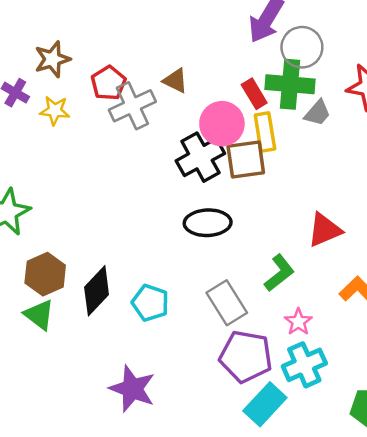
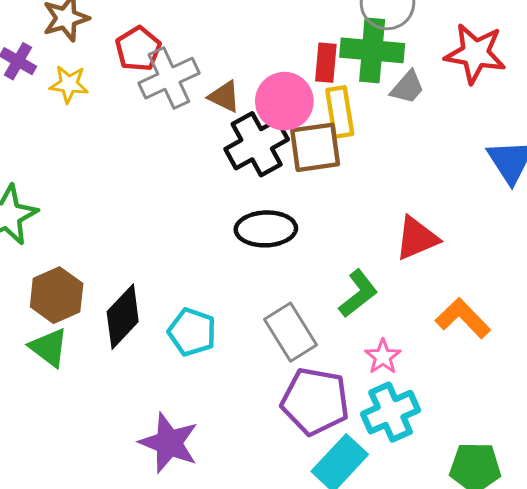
brown triangle: (175, 81) -> (224, 97), moved
red rectangle: (254, 94) -> (326, 63), turned 36

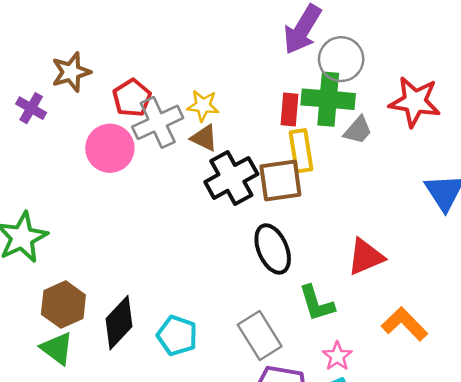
yellow star: (69, 84) -> (203, 106), moved
pink circle: (284, 101) -> (110, 148), moved
black ellipse: (266, 229) -> (273, 249), moved, turned 69
green L-shape: (358, 294) -> (317, 303), turned 111

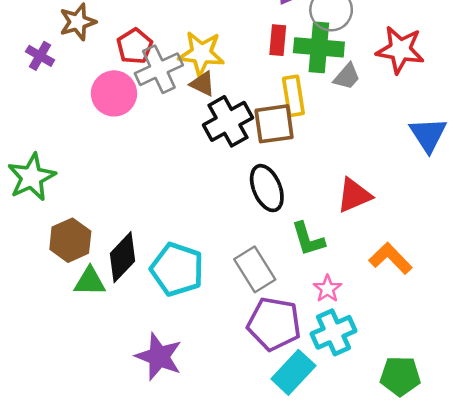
yellow star: (203, 106) -> (201, 53), size x1.5
red rectangle: (289, 109) -> (278, 40), moved
cyan pentagon: (177, 336) -> (177, 269), size x1.4
green triangle: (57, 348) -> (90, 281), moved, turned -36

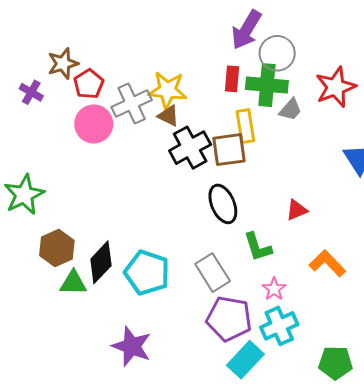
red pentagon: (135, 46) -> (89, 84), moved
red star: (400, 50) -> (336, 87), turned -30
red triangle: (354, 195) -> (297, 210), size x0.7

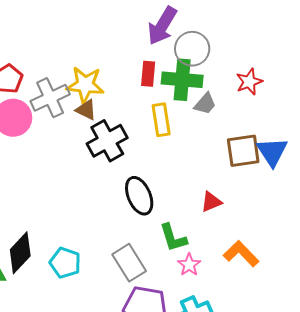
red star: (336, 87) -> (249, 82), size x0.7
brown square: (229, 150) -> (243, 151), moved
cyan pentagon: (147, 273) -> (65, 263), size x0.7
pink star: (274, 289) -> (189, 265), moved

